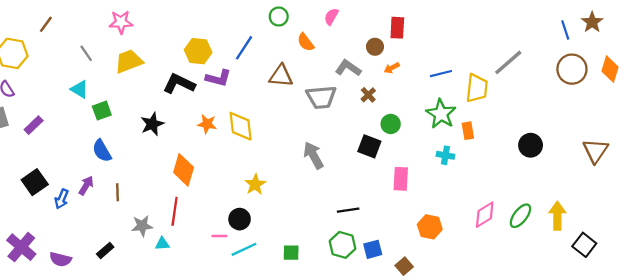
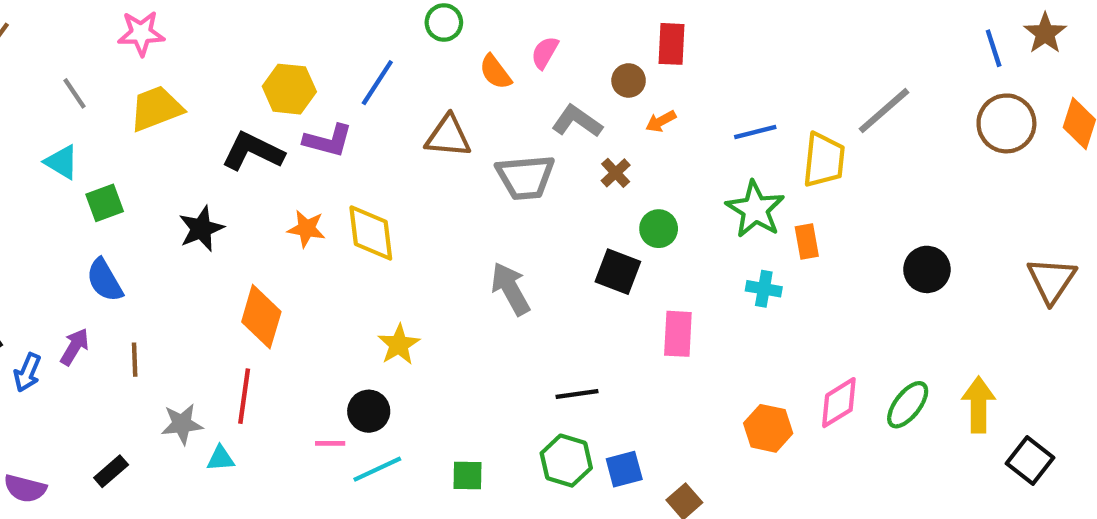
pink semicircle: (331, 17) -> (545, 53), moved
orange hexagon: (430, 227) -> (768, 428), moved

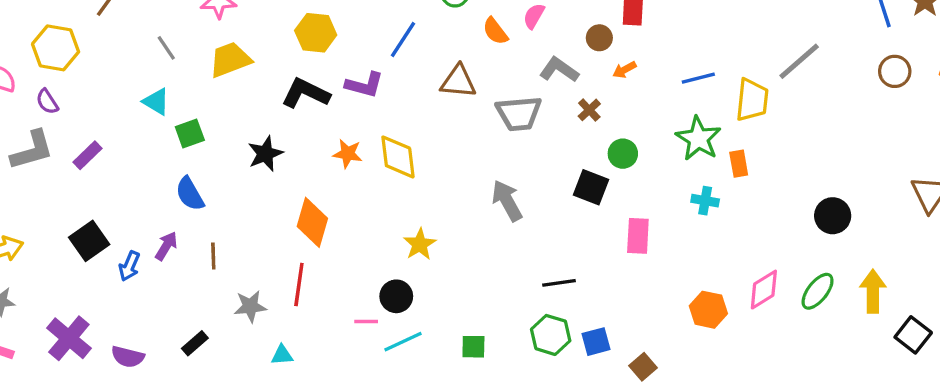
yellow hexagon: (289, 89) -> (316, 33), moved
brown circle: (1006, 123) -> (895, 71), size x0.7
black circle: (927, 269) -> (833, 216), moved
cyan triangle: (221, 458) -> (282, 355), moved

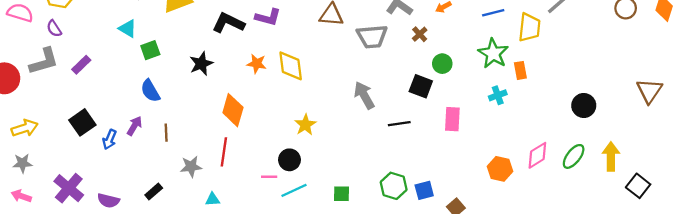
cyan cross: (705, 201) -> (498, 95), turned -30
black line: (559, 283) -> (399, 124), moved

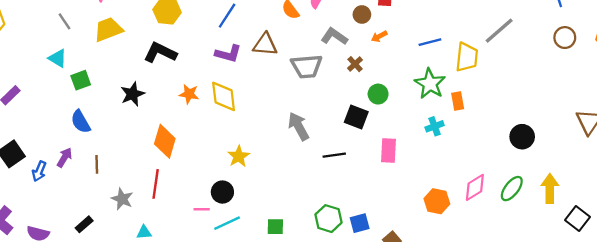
purple L-shape: (268, 17) -> (228, 54), moved
gray star: (191, 167) -> (122, 199), turned 30

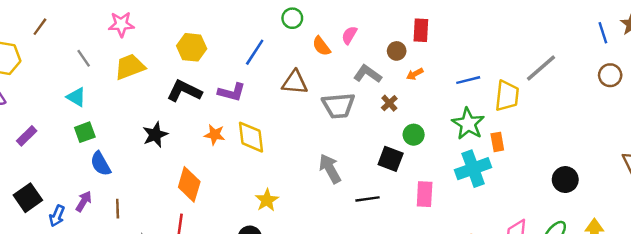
purple L-shape: (228, 54) -> (232, 92), moved
green square: (81, 80) -> (85, 132), moved
cyan cross: (435, 126) -> (473, 169), size x1.8

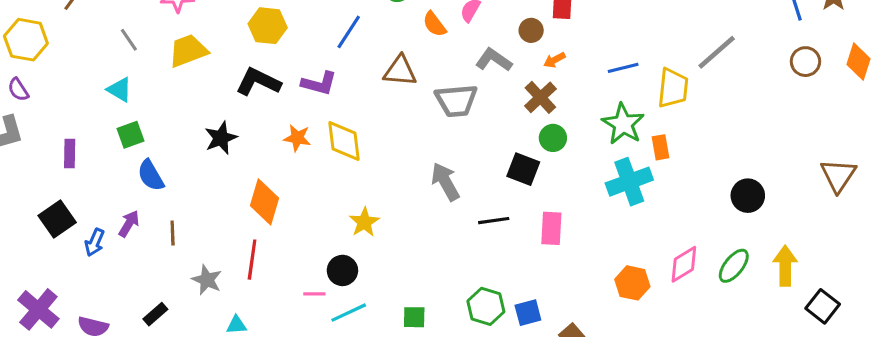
brown cross: (389, 103) -> (540, 97), moved, size x1.5
purple rectangle: (27, 136) -> (70, 154), moved, turned -45
pink rectangle: (425, 194) -> (551, 228), moved

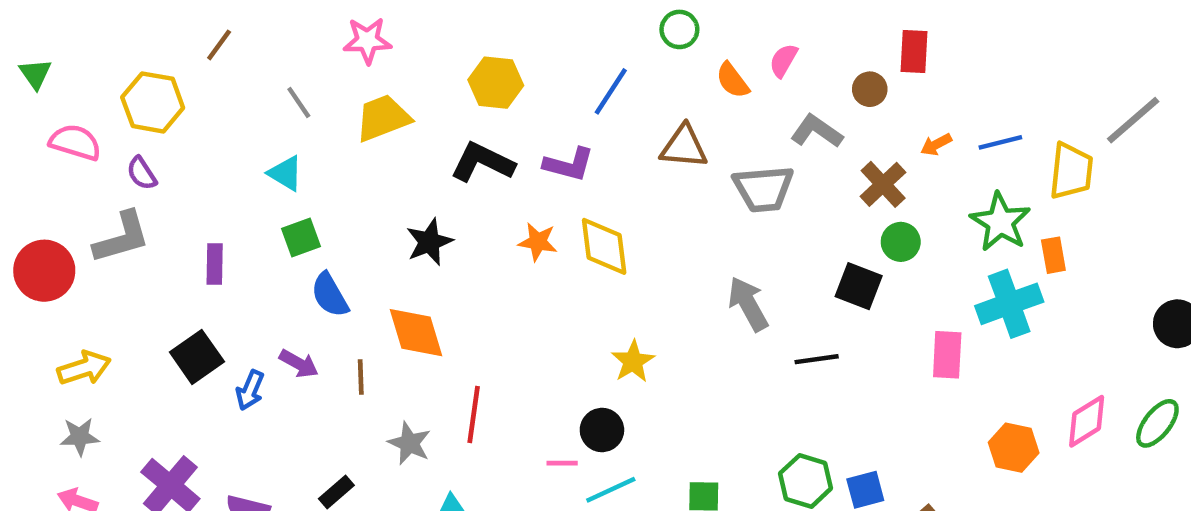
orange arrow: (554, 60) -> (936, 145), moved
orange diamond: (265, 202) -> (416, 333), moved, turned -33
purple arrow: (129, 224) -> (299, 364), turned 88
pink rectangle: (551, 228) -> (947, 355), moved

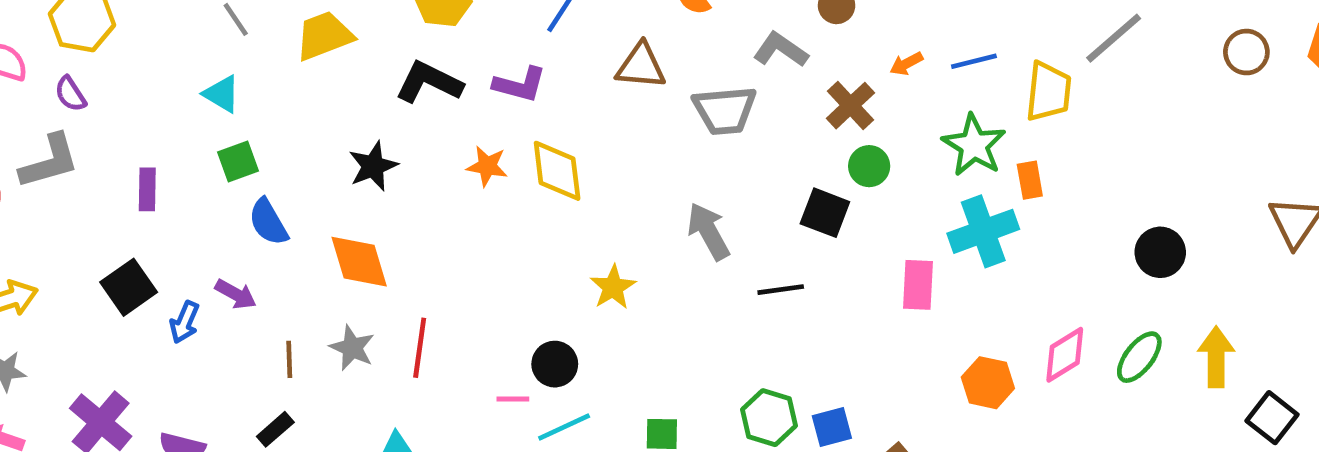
yellow star: (633, 361) -> (613, 287), moved
brown line: (361, 377) -> (289, 359), moved
gray star: (409, 443) -> (352, 348), moved

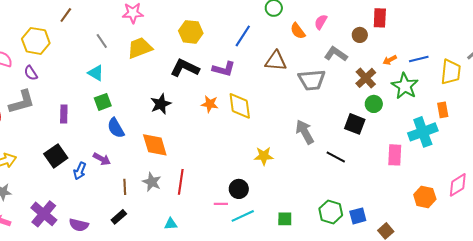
green star: (974, 145) -> (405, 86), moved
yellow star: (613, 287) -> (264, 156), turned 30
black line: (781, 290) -> (336, 157), turned 36

